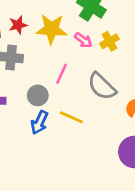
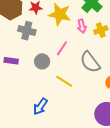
pink arrow: (83, 40) -> (82, 26), turned 32
blue arrow: (39, 122) -> (40, 106), moved

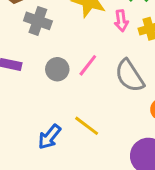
pink line: (62, 48) -> (88, 65), moved
yellow line: (64, 81) -> (87, 126), moved

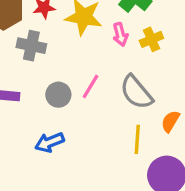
yellow line: (87, 126) -> (137, 139), moved, turned 64
blue arrow: (50, 137) -> (49, 142), moved, turned 36

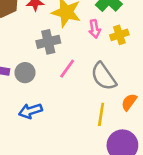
gray cross: (31, 46) -> (48, 42), moved, turned -30
gray circle: (58, 95) -> (25, 73), moved

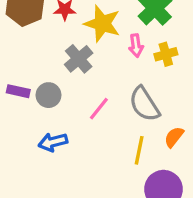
gray cross: (48, 42) -> (79, 59), turned -30
pink line: (67, 69) -> (99, 109), moved

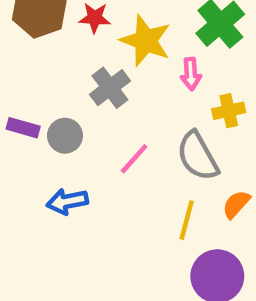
yellow cross: (166, 54) -> (229, 111), moved

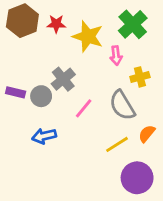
gray cross: (110, 88) -> (63, 79), moved
yellow line: (187, 220) -> (117, 144), turned 45

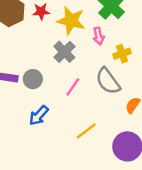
gray cross: (63, 79) -> (64, 52), moved
blue arrow: (44, 136) -> (39, 115), turned -30
yellow line: (117, 144) -> (86, 131), moved

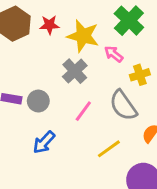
pink arrow: (98, 36) -> (114, 54), turned 138
yellow line: (86, 131) -> (109, 149), moved

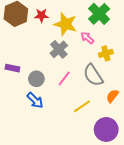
gray circle: (38, 101) -> (36, 79), moved
blue arrow: (44, 142) -> (35, 100), turned -90

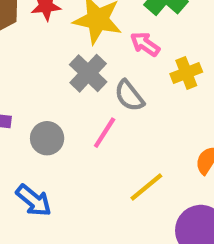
gray semicircle: (93, 75) -> (129, 96), moved, size x0.7
blue arrow: (35, 100) -> (34, 200), moved

